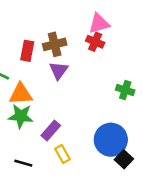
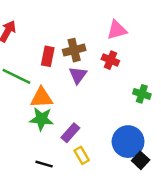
red cross: (95, 42) -> (110, 60), moved

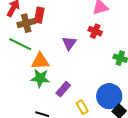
brown cross: (74, 50) -> (26, 23), moved
red rectangle: (48, 56) -> (39, 15), moved
yellow rectangle: (82, 155) -> (82, 107), moved

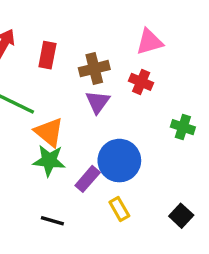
brown cross: (26, 23) -> (94, 69), moved
orange triangle: (40, 61) -> (49, 132), turned 42
blue circle: (109, 96) -> (119, 161), moved

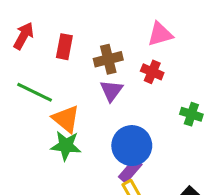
purple rectangle: (88, 179) -> (130, 171), moved

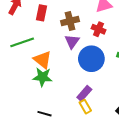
green line: (35, 92) -> (22, 42), turned -45
blue circle: (132, 146) -> (91, 59), moved

